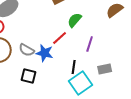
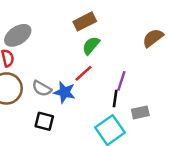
green semicircle: (75, 20) -> (91, 45), moved
black line: (74, 67) -> (115, 99), moved

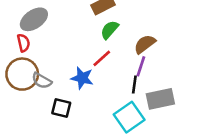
brown semicircle: (153, 38) -> (145, 44), moved
gray semicircle: (42, 88) -> (42, 81), moved
gray rectangle: (140, 112) -> (160, 99), size x1.5

